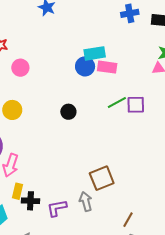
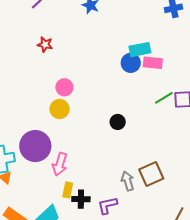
pink circle: (20, 68) -> (64, 87), moved
black circle: (68, 112) -> (118, 122), moved
gray arrow: (86, 201) -> (128, 181), moved

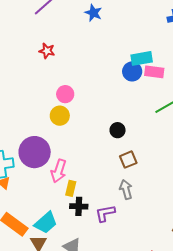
brown square: (151, 174) -> (128, 160), moved, size x0.7
yellow rectangle: (68, 190) -> (71, 188), moved

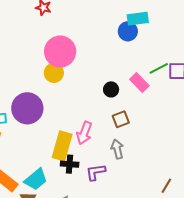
pink rectangle: (154, 72) -> (139, 83), moved, turned 36
pink circle: (65, 94) -> (60, 52), size x1.8
pink arrow: (59, 171) -> (84, 133), moved
yellow rectangle: (71, 188) -> (62, 146), size x1.8

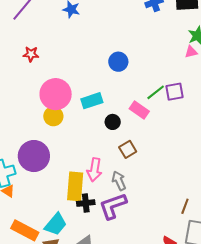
cyan rectangle: (138, 19) -> (92, 101), moved
gray arrow: (117, 149) -> (119, 181), moved
purple L-shape: (96, 172) -> (113, 206), size x1.4

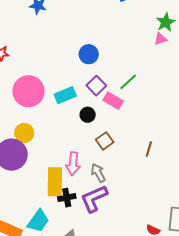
purple square: (175, 92) -> (96, 86), moved, turned -30
yellow circle: (53, 116) -> (24, 133), moved
brown line: (185, 206) -> (149, 149), moved

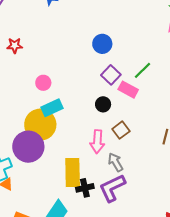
pink circle: (29, 91) -> (43, 83), size x0.5
cyan rectangle: (65, 95) -> (52, 108), moved
yellow circle: (24, 133) -> (40, 125), size x1.6
pink arrow: (73, 164) -> (97, 142), moved

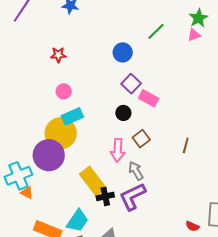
red star: (15, 46) -> (58, 55), moved
green line: (143, 70) -> (156, 31), moved
yellow rectangle: (73, 172) -> (93, 181), turned -36

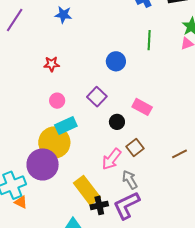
green line: (156, 31) -> (149, 40), turned -42
purple square: (131, 84) -> (97, 97), moved
brown line: (186, 145) -> (179, 154), turned 49
pink arrow: (118, 150) -> (111, 159), turned 35

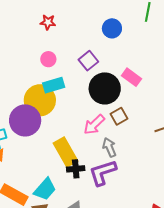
black circle: (117, 122) -> (105, 88), size x2.0

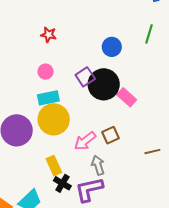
black circle: (105, 88) -> (104, 84), moved
yellow circle: (40, 100) -> (54, 119), moved
yellow rectangle: (65, 152) -> (54, 166), size x0.7
black cross: (76, 169) -> (62, 183), turned 30

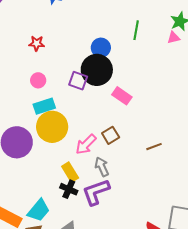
purple square: (85, 77) -> (78, 81), turned -30
black circle: (104, 84) -> (97, 70), moved
yellow rectangle: (54, 166) -> (70, 172), moved

